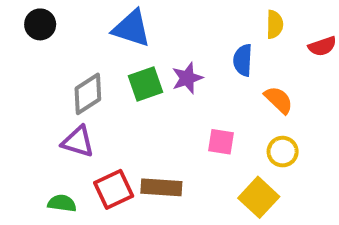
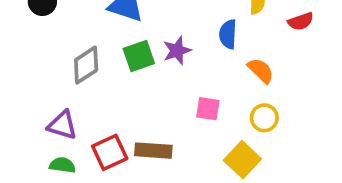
purple triangle: (78, 142) -> (62, 125), moved

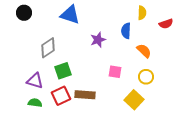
green square: (139, 56) -> (63, 71), moved

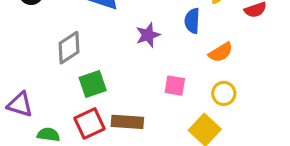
orange semicircle: (144, 51) -> (221, 52), turned 105
purple triangle: (35, 81) -> (20, 105), moved

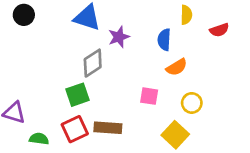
purple star: (148, 35) -> (119, 37), moved
gray diamond: (69, 48) -> (93, 63), moved
orange semicircle: (221, 52) -> (177, 67), moved

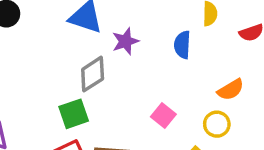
orange semicircle: (177, 67) -> (231, 90), moved
pink square: (149, 96) -> (163, 115), turned 30

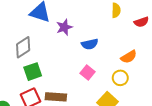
blue semicircle: (182, 45) -> (90, 44), moved, turned -105
gray diamond: (93, 74) -> (23, 47), moved

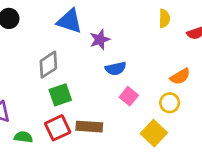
blue semicircle: (90, 44) -> (116, 69), moved

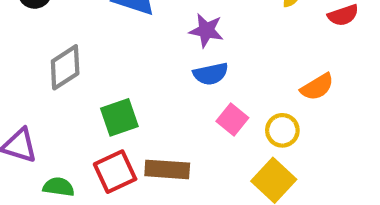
purple star: (100, 40) -> (206, 30), moved, turned 30
gray diamond: (48, 65) -> (65, 67), moved
yellow circle: (170, 103) -> (282, 130), moved

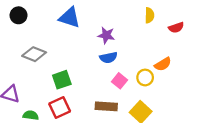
gray diamond: (65, 67) -> (34, 54), turned 55
yellow circle: (282, 130) -> (145, 77), moved
brown rectangle: (167, 169) -> (106, 106), moved

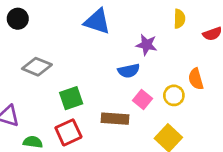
blue triangle: (70, 18) -> (97, 21), moved
purple star: (106, 35) -> (147, 45), moved
orange semicircle: (163, 64) -> (196, 79), turned 105
brown rectangle: (106, 106) -> (115, 119), moved

